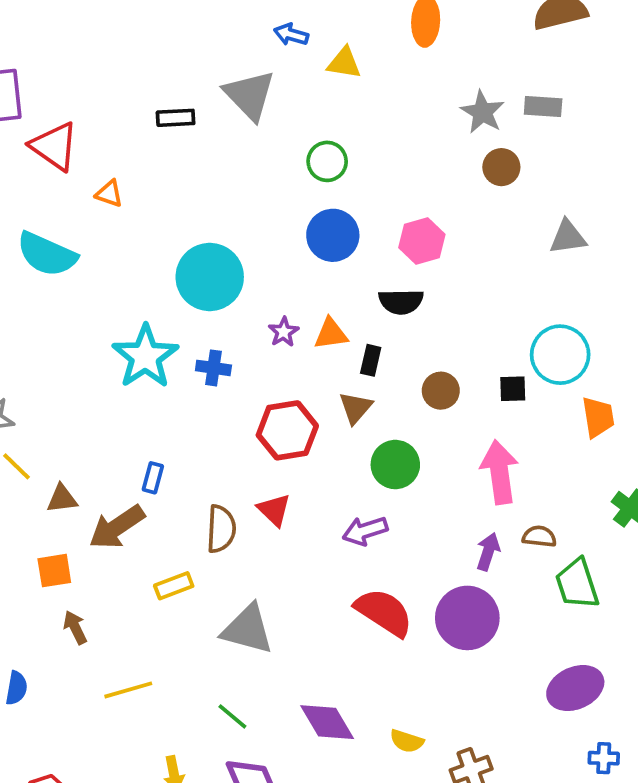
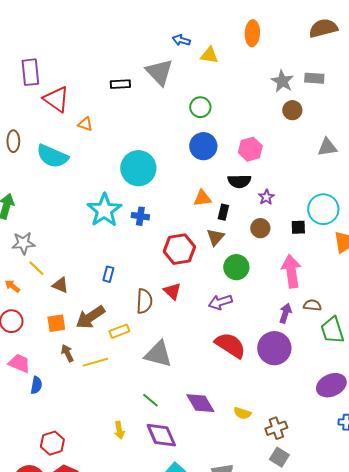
purple star: (284, 332) -> (266, 197), moved
brown triangle: (62, 499) -> (60, 285), turned 30
brown arrow: (117, 527) -> (90, 317), moved
yellow line: (128, 690) -> (95, 362), moved

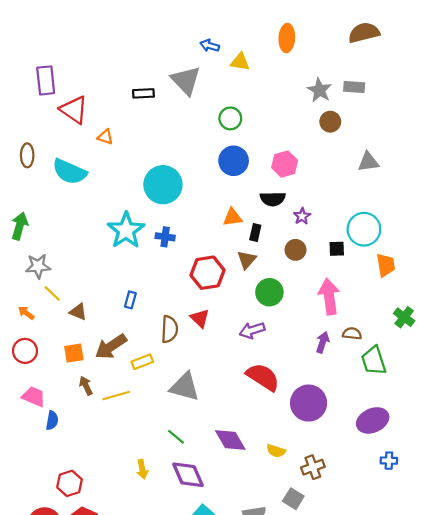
purple circle: (274, 348) -> (309, 403), moved
gray square: (279, 457) -> (293, 499), moved

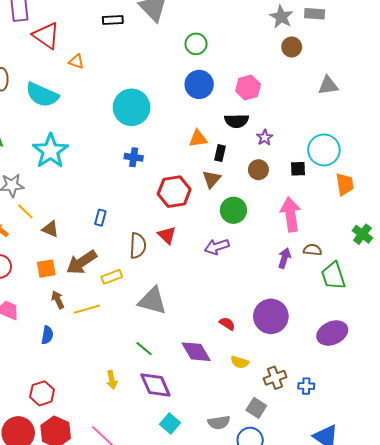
cyan star: (126, 230) -> (50, 151), moved
red semicircle: (263, 377) -> (227, 324), moved, size x0.5
blue semicircle: (52, 420) -> (47, 335), moved
blue cross: (389, 461) -> (306, 386), moved

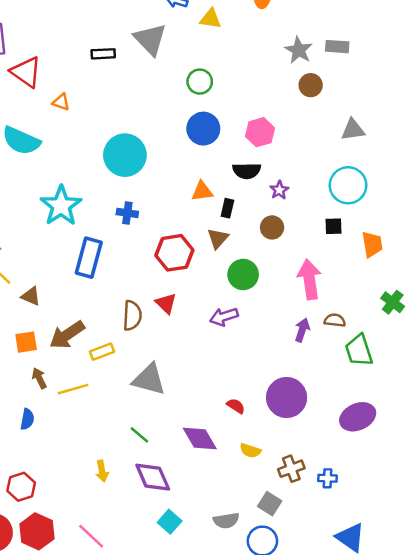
cyan circle: (324, 150) -> (348, 185), moved
cyan star: (50, 151) -> (61, 206), moved
black square: (298, 169) -> (334, 226), moved
blue rectangle: (100, 218) -> (89, 258), moved, size x2.0

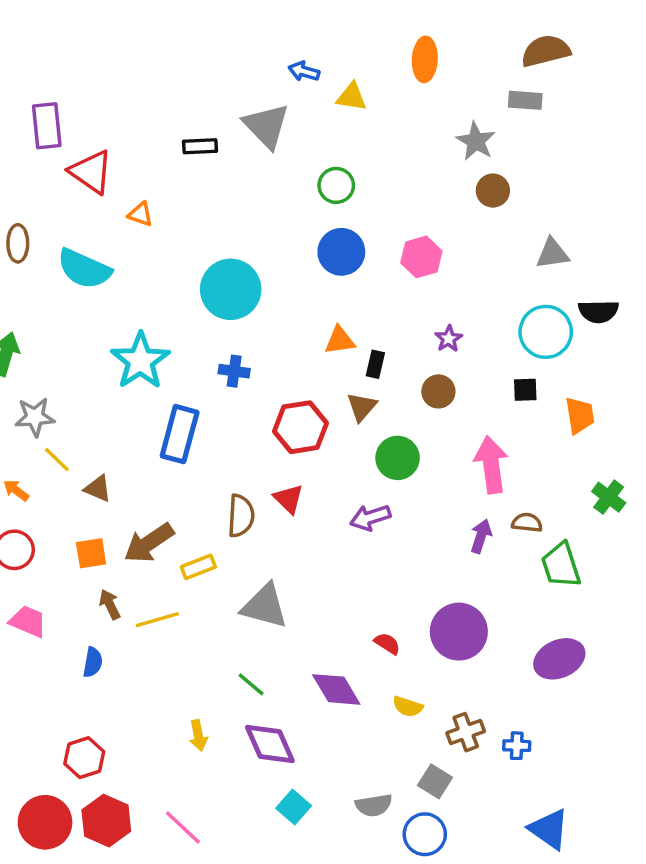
gray rectangle: (337, 47) -> (525, 100), moved
black semicircle: (247, 171) -> (598, 311), moved

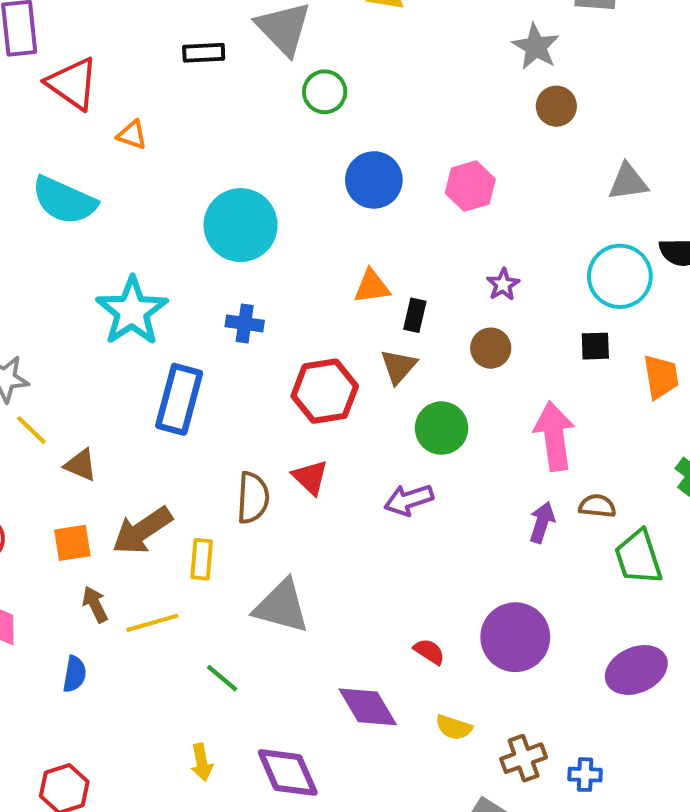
green circle: (336, 185) -> (325, 92), moved
yellow rectangle: (198, 567) -> (202, 559), turned -64
green line: (251, 684) -> (222, 678), moved

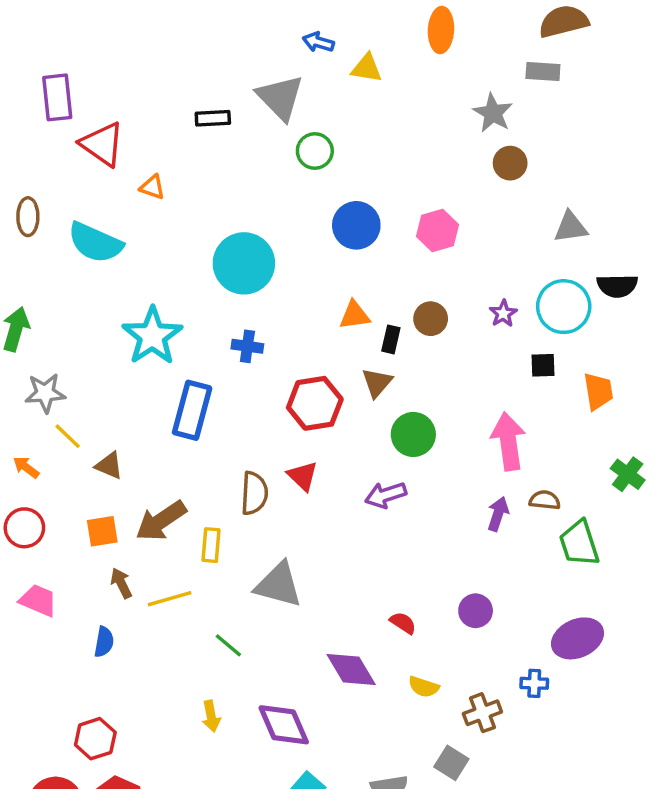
purple star: (503, 285) -> (503, 313), moved
brown circle: (491, 348) -> (431, 319), moved
purple circle: (515, 637) -> (476, 611), size x0.6
blue cross: (585, 775) -> (534, 683), moved

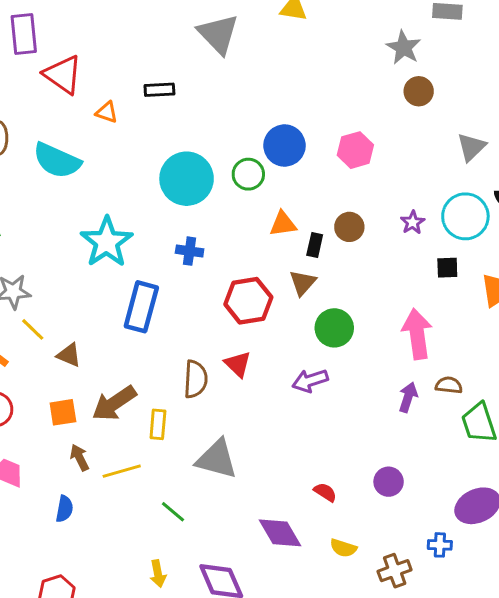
black rectangle: (213, 118) -> (159, 90), moved
green circle: (315, 151) -> (248, 174), moved
gray triangle: (571, 227) -> (471, 147), turned -36

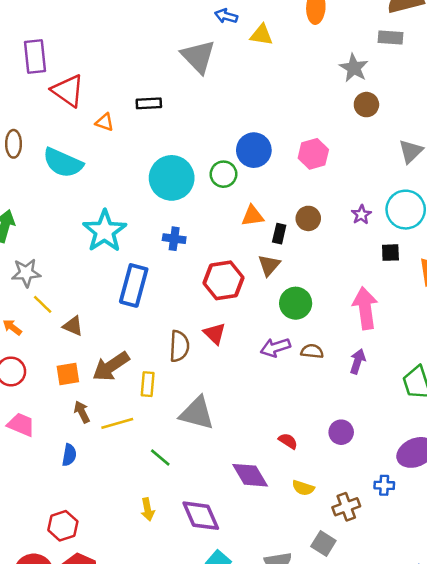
brown semicircle: (449, 385) -> (312, 351), moved

